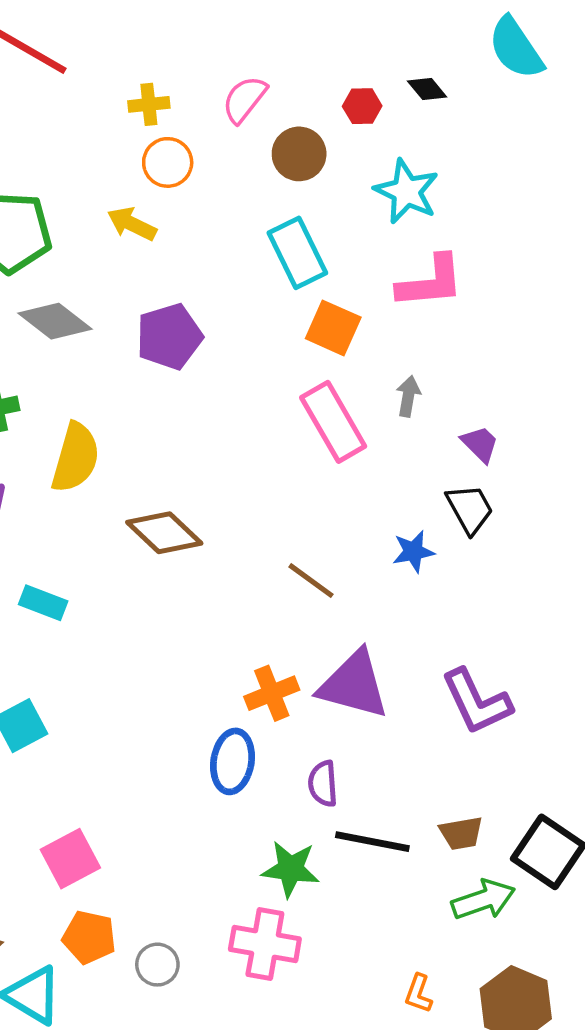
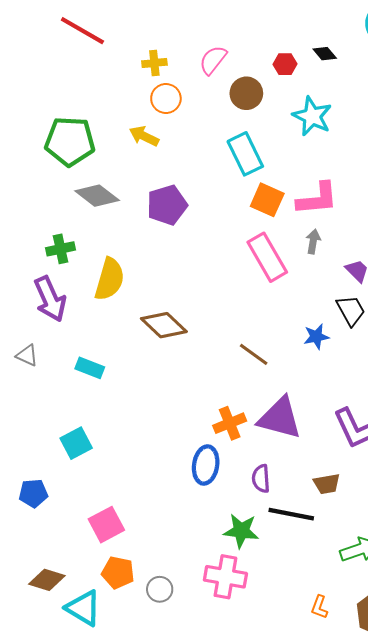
pink L-shape: (430, 282) -> (317, 199), moved
brown trapezoid: (461, 833) -> (327, 484), moved

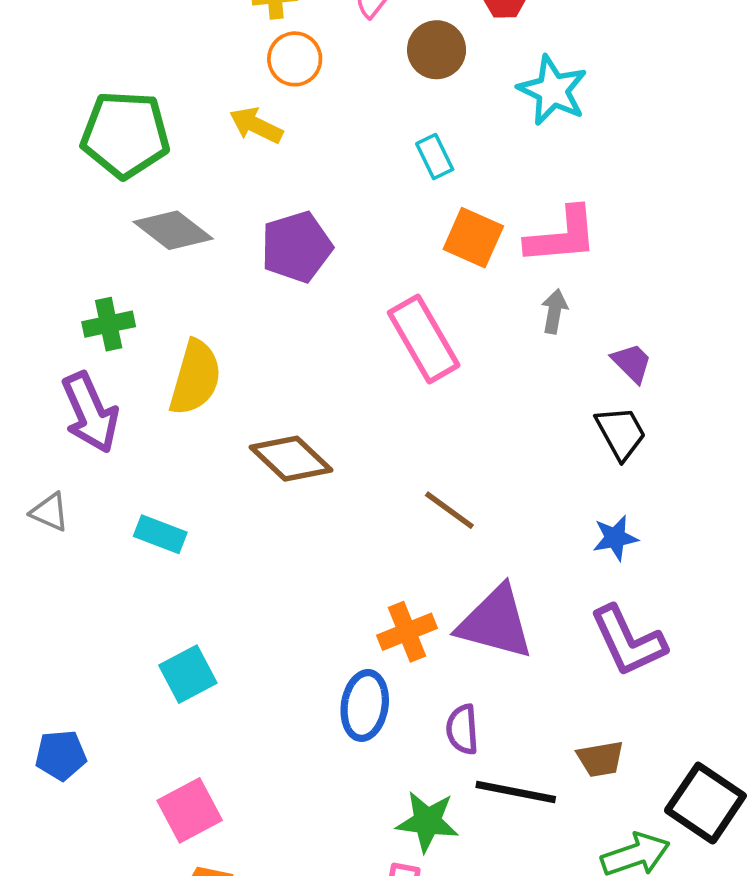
cyan rectangle: (245, 154) -> (435, 157), size x0.6
pink rectangle: (267, 257) -> (424, 339), moved
blue star: (316, 337) -> (615, 538), moved
cyan square: (76, 443) -> (188, 674), moved
brown trapezoid: (327, 484) -> (600, 759), moved

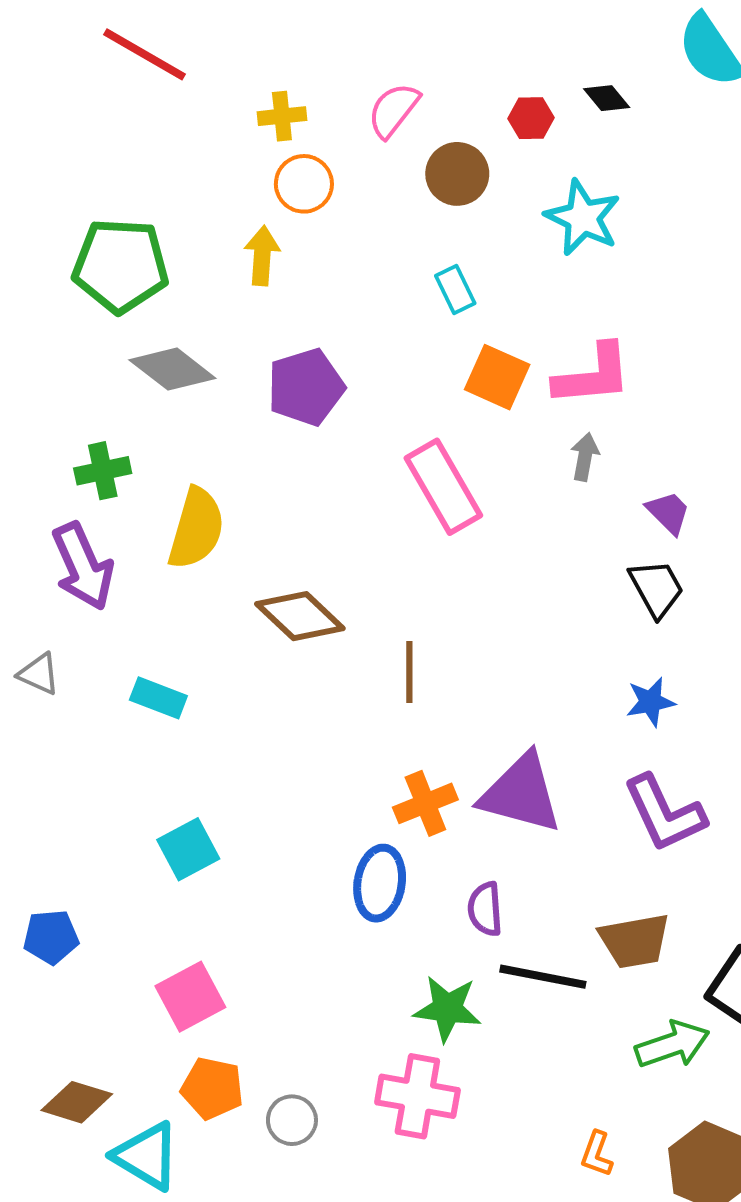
yellow arrow: (256, 125) -> (262, 256), turned 68
brown line: (449, 510) -> (409, 672), moved, turned 54
brown trapezoid: (600, 759) -> (635, 941), size x1.4

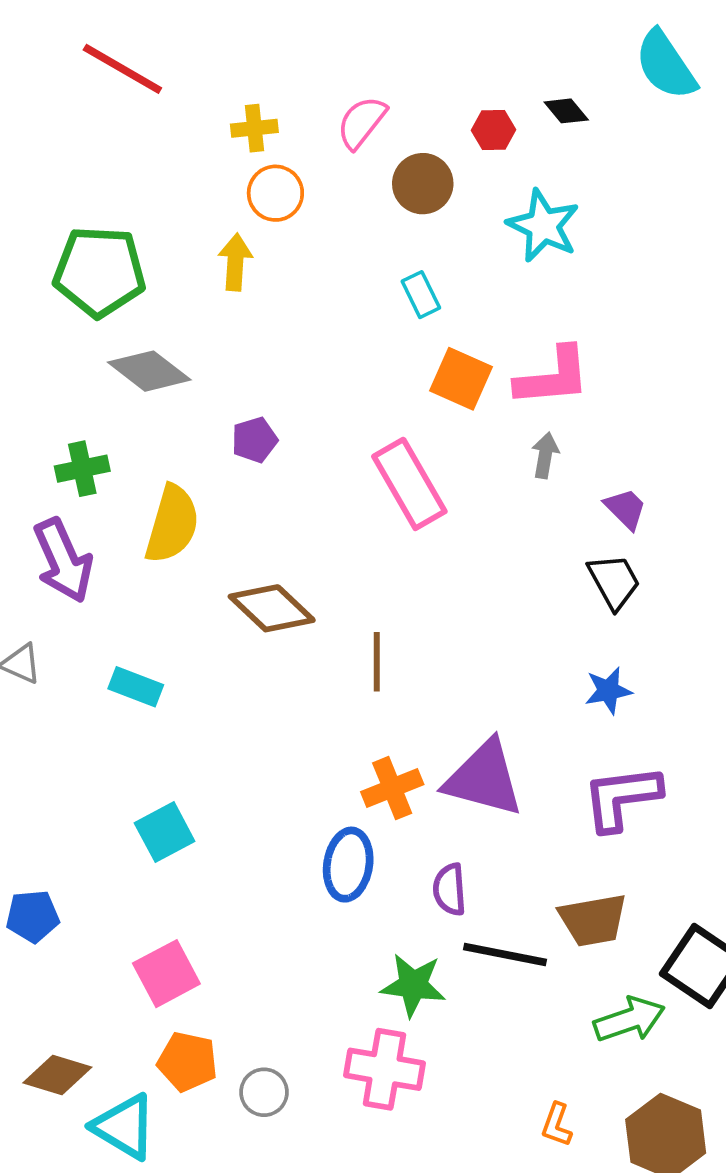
purple pentagon: (306, 387) -> (254, 440), moved, size x0.6
purple L-shape: (664, 813) -> (622, 798), turned 108

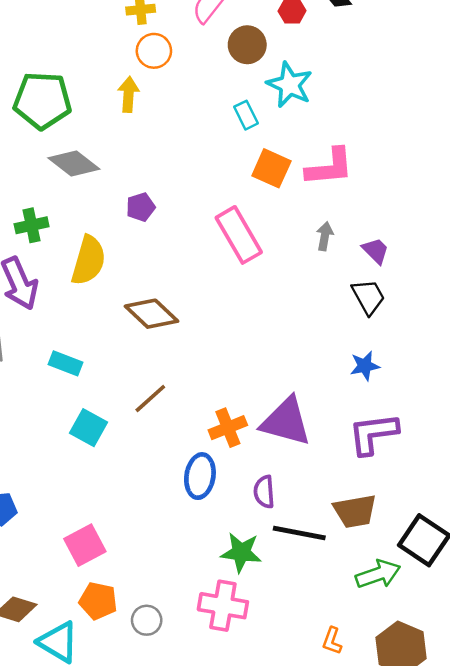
cyan star: (543, 226) -> (290, 85), moved
gray arrow: (545, 455) -> (325, 236), moved
brown line: (377, 662) -> (150, 399), moved, turned 48
cyan square: (165, 832) -> (88, 428), moved, turned -33

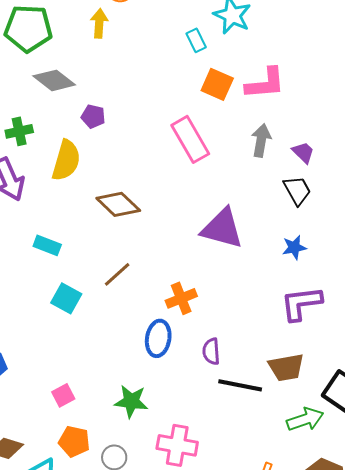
purple pentagon: (141, 207) -> (93, 116), moved, turned 30
gray arrow: (325, 236) -> (261, 140), size x1.4
purple triangle: (286, 422) -> (222, 228), moved
pink square: (85, 545) -> (63, 395), size x0.7
green star: (241, 552) -> (131, 401), moved

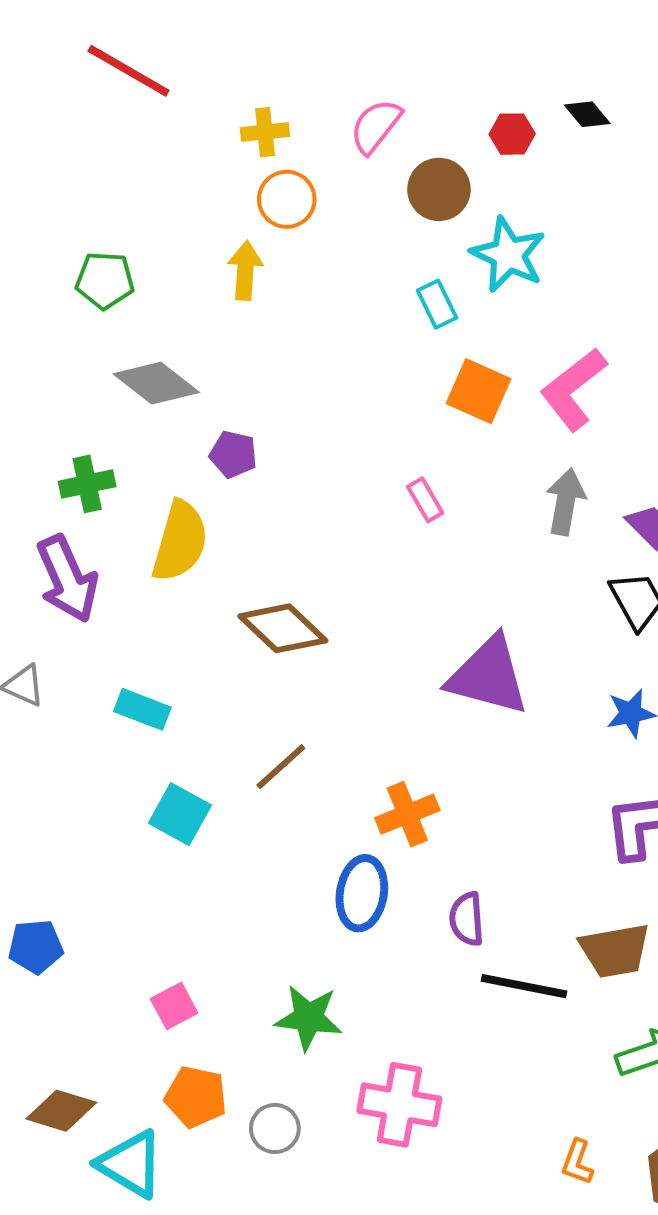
green pentagon: (28, 28) -> (105, 280), size x0.6
pink L-shape: (265, 83) -> (573, 389), turned 147
pink rectangle: (190, 139) -> (425, 500), size x0.5

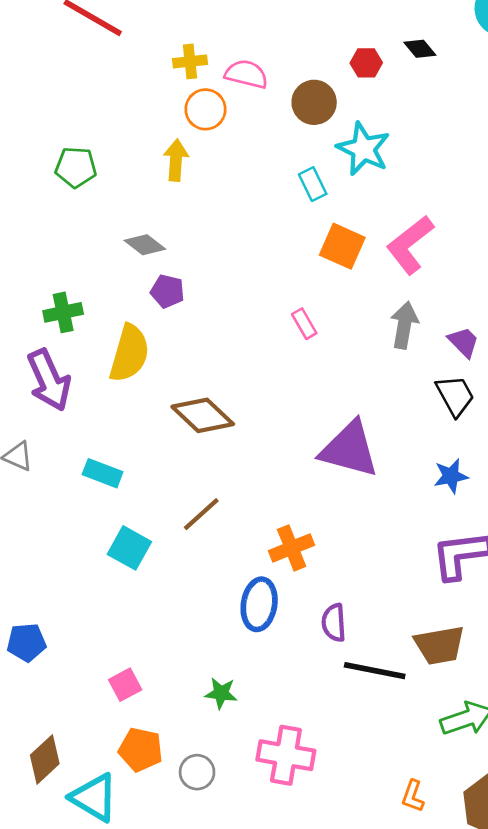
pink semicircle: (376, 126) -> (246, 74), moved, turned 66
gray diamond: (156, 383) -> (145, 245), moved, size x0.7
green star: (308, 1018) -> (221, 693), size x0.7
brown diamond: (61, 1111) -> (45, 759), turned -60

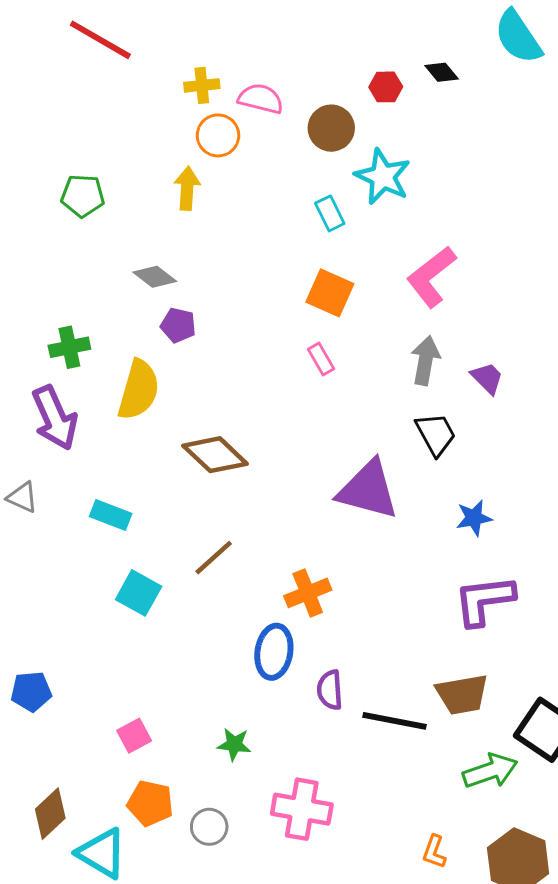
orange square: (342, 246) -> (330, 293), moved
black trapezoid: (455, 396) -> (436, 434), moved
purple semicircle: (334, 623) -> (330, 690), moved

